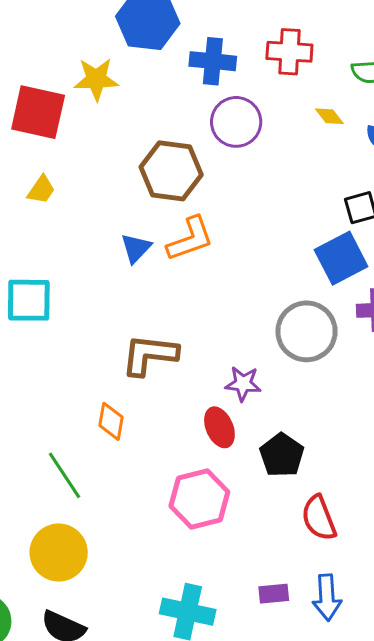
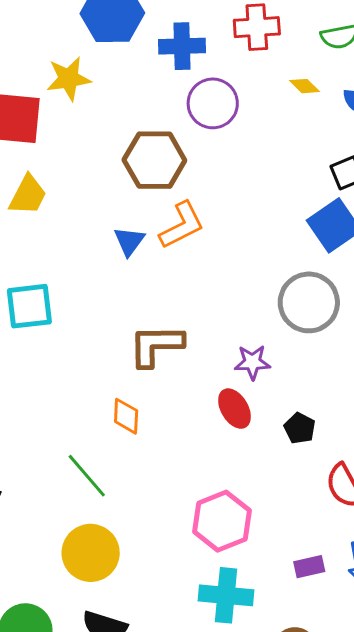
yellow trapezoid: (41, 190) -> (28, 195), size x1.4
black pentagon: (282, 455) -> (300, 428), size x0.7
pink hexagon: (199, 499) -> (222, 521), moved

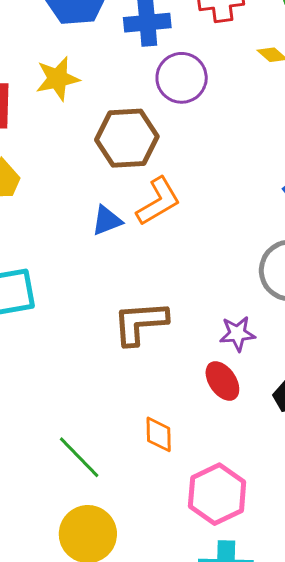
yellow star: (69, 79) -> (58, 79), moved
blue triangle: (129, 241) -> (107, 221), turned 36
orange diamond: (126, 416) -> (159, 434), moved

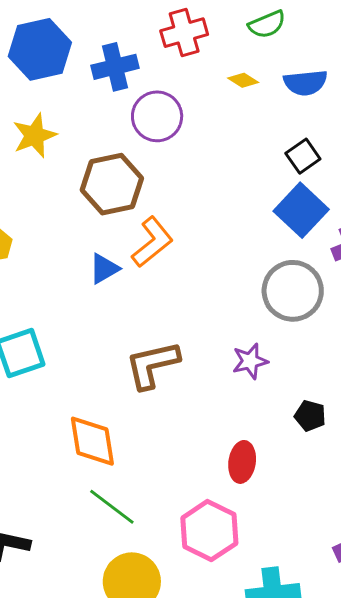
red ellipse: (222, 381) -> (242, 462), moved, turned 51
orange diamond: (159, 434) -> (92, 441), moved, size x1.5
pink hexagon: (217, 494) -> (209, 531), moved

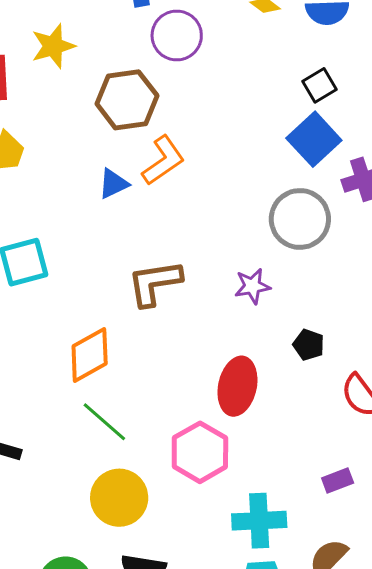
orange diamond: (92, 441) -> (90, 355), turned 66
red ellipse: (242, 462) -> (237, 386), size x1.4

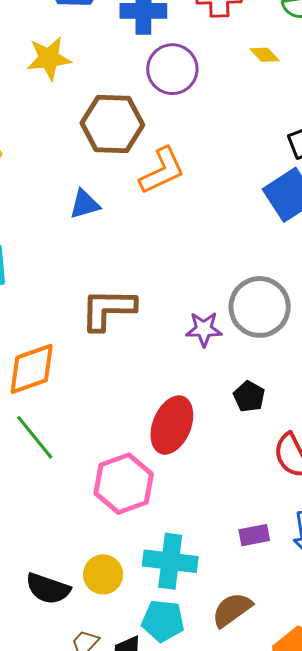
orange L-shape: (163, 161) -> (162, 171), moved
gray circle: (300, 219) -> (260, 307), moved
yellow circle: (119, 498) -> (103, 574), moved, size x0.7

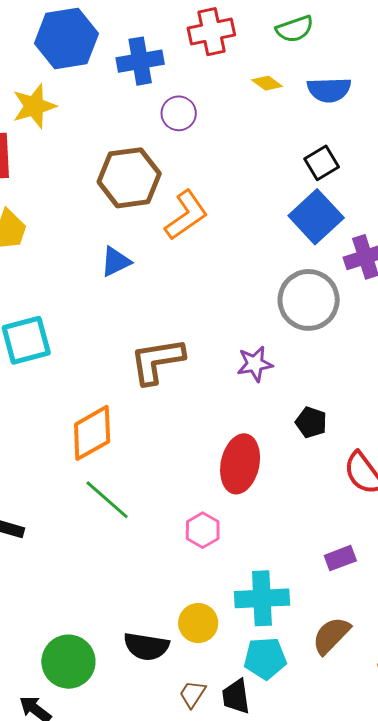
yellow star: (49, 58) -> (34, 106), moved
purple circle: (172, 69) -> (179, 113), size x0.7
gray circle: (260, 307) -> (309, 300), moved
pink hexagon: (124, 484) -> (203, 530), size x0.6

